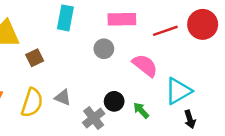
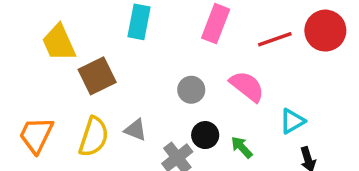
pink rectangle: (122, 19) -> (216, 24), turned -68
gray circle: (104, 49) -> (191, 90), moved
brown square: (35, 58) -> (97, 76), size x1.5
cyan triangle: (178, 91) -> (292, 121), size x0.7

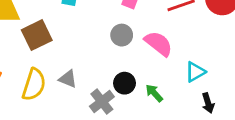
gray circle: (191, 90) -> (122, 35), moved

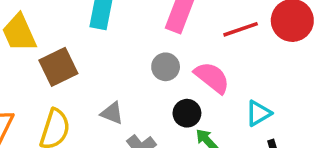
gray triangle: (68, 79) -> (112, 113), moved
black circle: (125, 83) -> (187, 113), moved

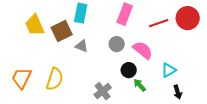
brown square: (58, 67) -> (62, 31), moved
gray triangle: (112, 113) -> (82, 46), moved

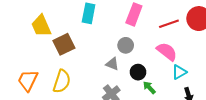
brown square: (62, 31) -> (64, 44), moved
gray triangle: (82, 46) -> (112, 64), moved
pink semicircle: (143, 50) -> (167, 52), moved

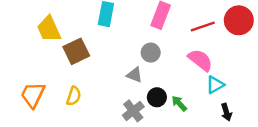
black circle: (138, 72) -> (157, 97), moved
yellow semicircle: (62, 81) -> (74, 96), size x0.7

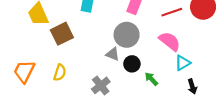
gray circle: (151, 53) -> (127, 35), size x1.5
black circle: (157, 97) -> (132, 64), moved
gray cross: (133, 111) -> (101, 85), moved

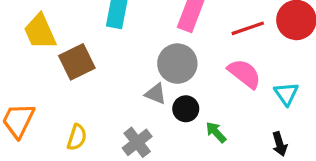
cyan triangle: (183, 63) -> (286, 94), moved, turned -35
yellow semicircle: (60, 72) -> (77, 137), moved

